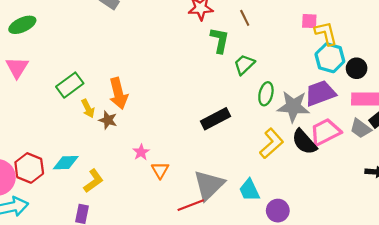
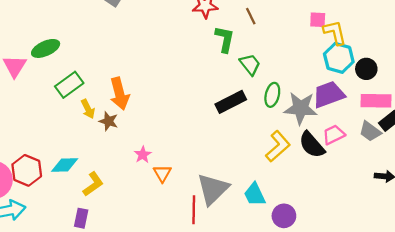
green ellipse: (22, 25) -> (46, 48), moved
green trapezoid: (244, 64) -> (250, 64), turned 95
black rectangle: (216, 119) -> (231, 102), moved
pink trapezoid: (325, 132) -> (334, 135), size x0.7
red line: (191, 205) -> (194, 210), turned -68

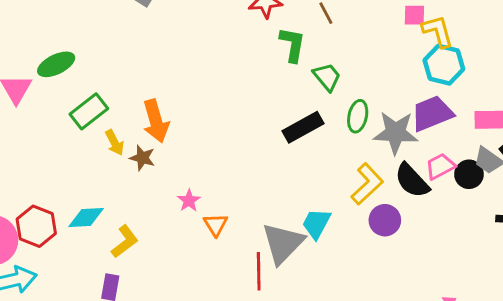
black circle: (366, 69) -> (469, 174), moved
cyan trapezoid: (255, 194) -> (316, 224), moved, turned 55
purple circle: (284, 216) -> (385, 220), moved

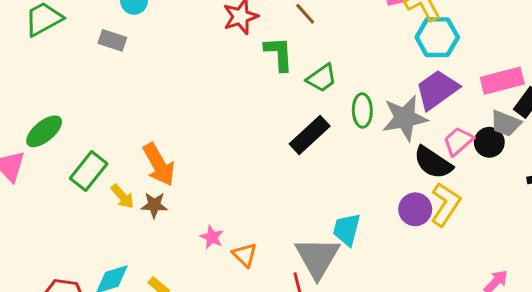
green trapezoid: (327, 77) -> (322, 78), turned 108
yellow L-shape: (367, 184) -> (445, 204), moved

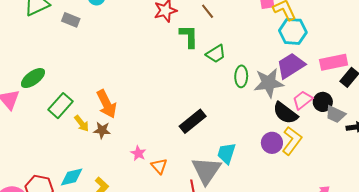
gray rectangle: (112, 40) -> (71, 20), moved
gray trapezoid: (506, 123) -> (335, 114), moved
black rectangle: (310, 135) -> (193, 121), moved

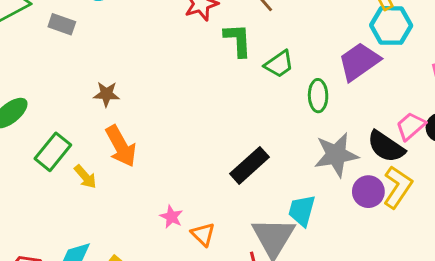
purple trapezoid: (291, 66) -> (359, 62), moved
gray star: (269, 83) -> (336, 155), moved
brown star: (102, 130) -> (106, 94), moved

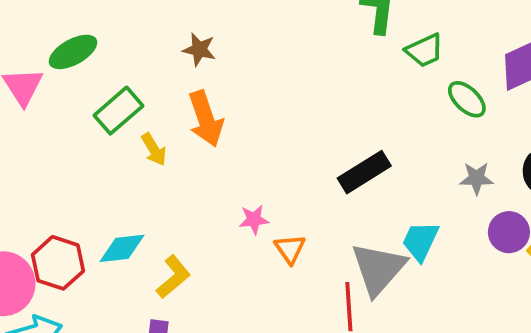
green ellipse: (318, 96) -> (467, 99), turned -56
gray star: (336, 155) -> (476, 178), size x0.6
pink star: (171, 217) -> (254, 220), turned 30

